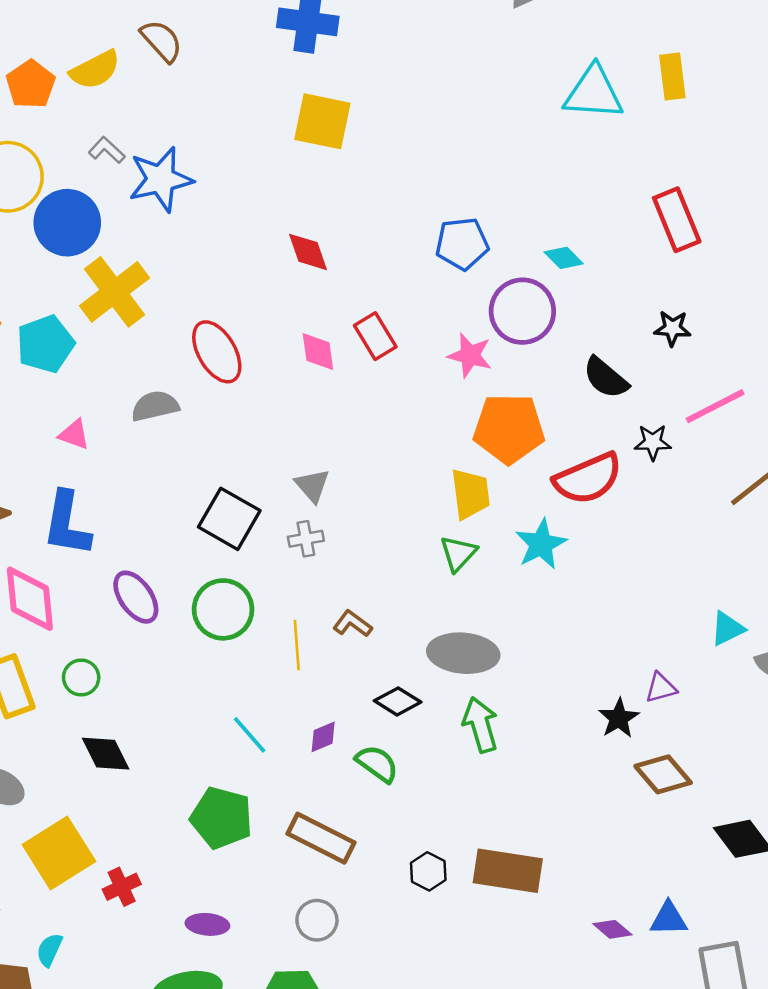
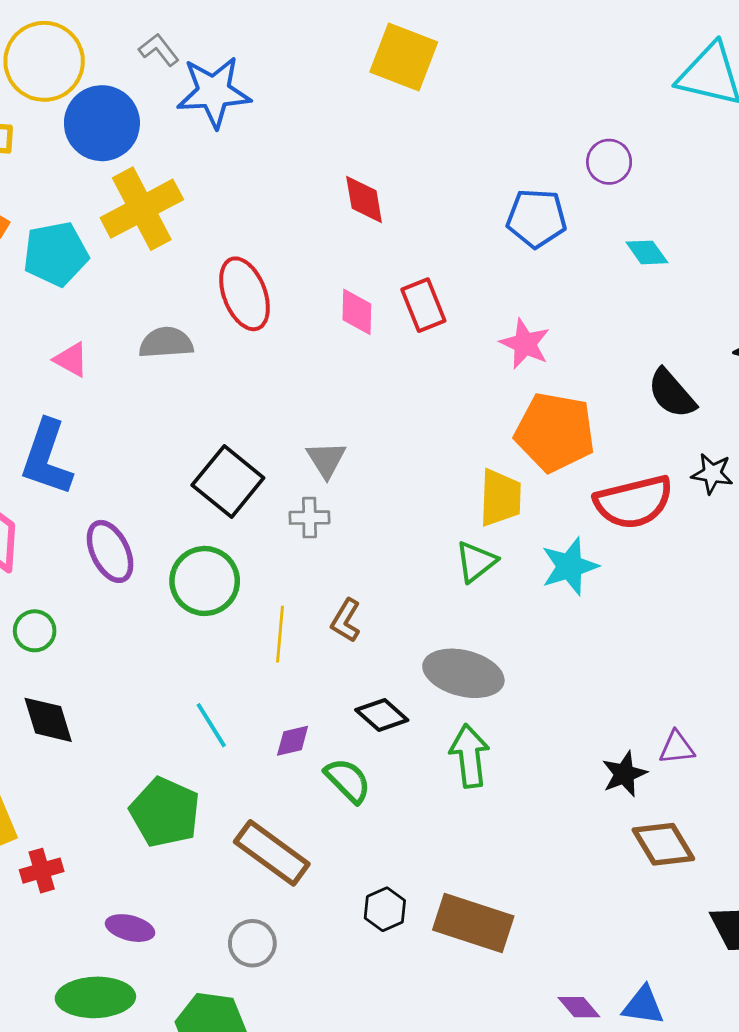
purple circle: (522, 311) -> (609, 162), moved, size x0.6
brown L-shape: (353, 624) -> (346, 620), turned -105

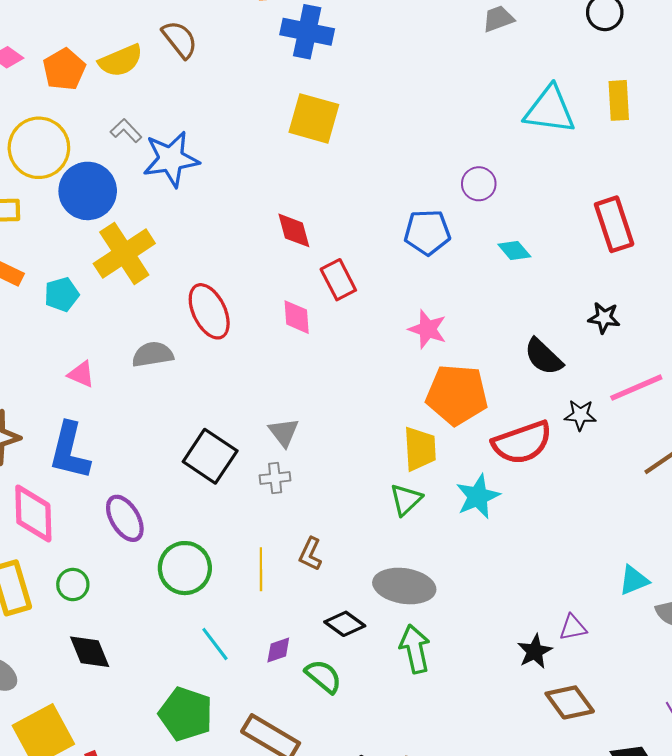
cyan pentagon: (56, 254) -> (62, 294), size x0.7
red rectangle: (423, 305) -> (338, 280), moved
green circle: (205, 581) -> (185, 568), moved

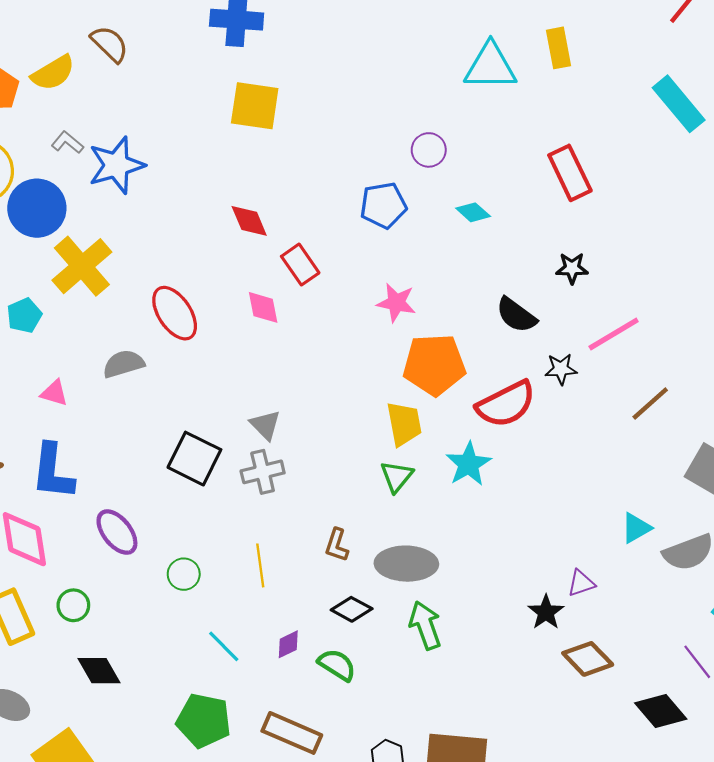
gray cross: (275, 478) -> (263, 472), size x1.4
brown L-shape: (310, 554) -> (337, 545), moved
green circle: (185, 568) -> (184, 574), size x0.6

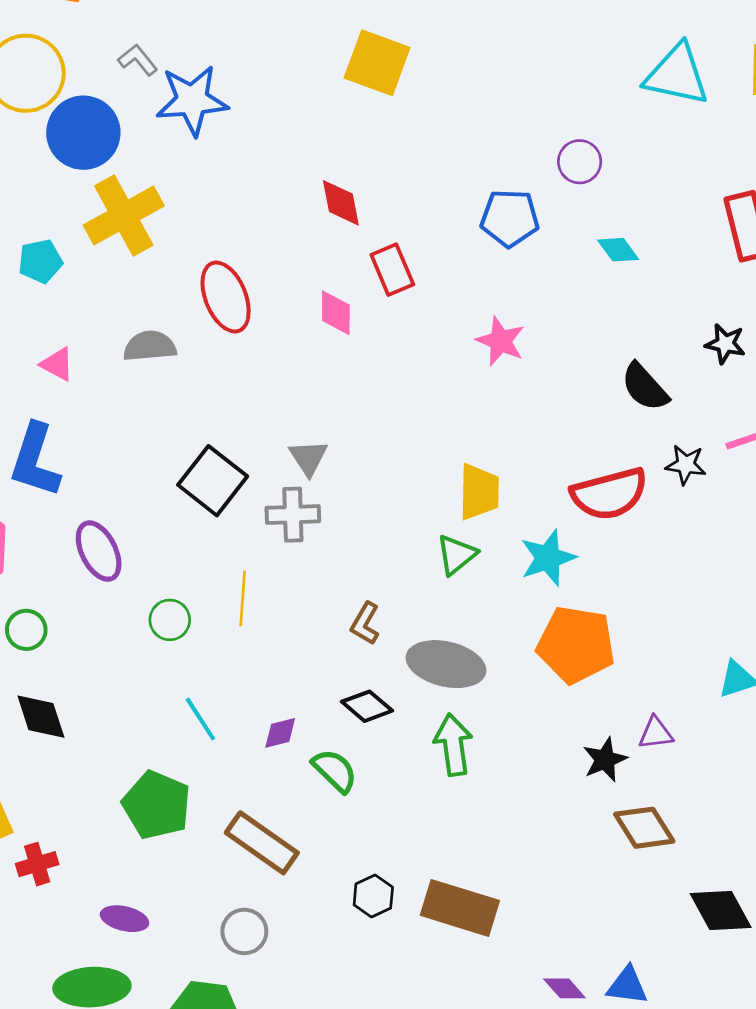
orange pentagon: (434, 365) -> (576, 645), moved
yellow line: (260, 565) -> (243, 598), moved

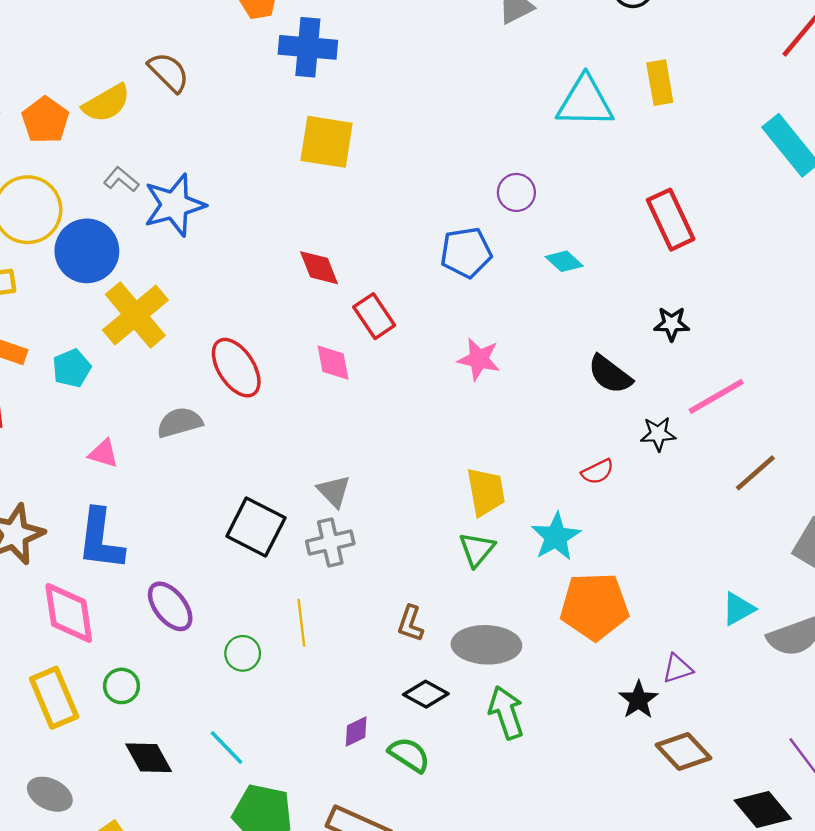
red semicircle: (609, 494) -> (598, 472), size x0.5
cyan line: (200, 719) -> (227, 747), moved

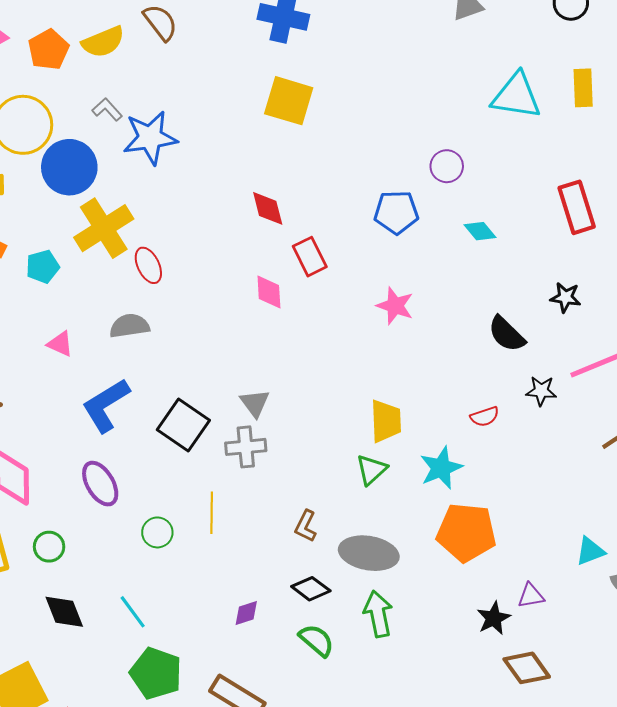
red ellipse: (236, 368) -> (148, 265), moved, size x0.7
blue L-shape: (101, 539) -> (106, 405), moved, turned 44
green semicircle: (409, 755) -> (316, 640), moved

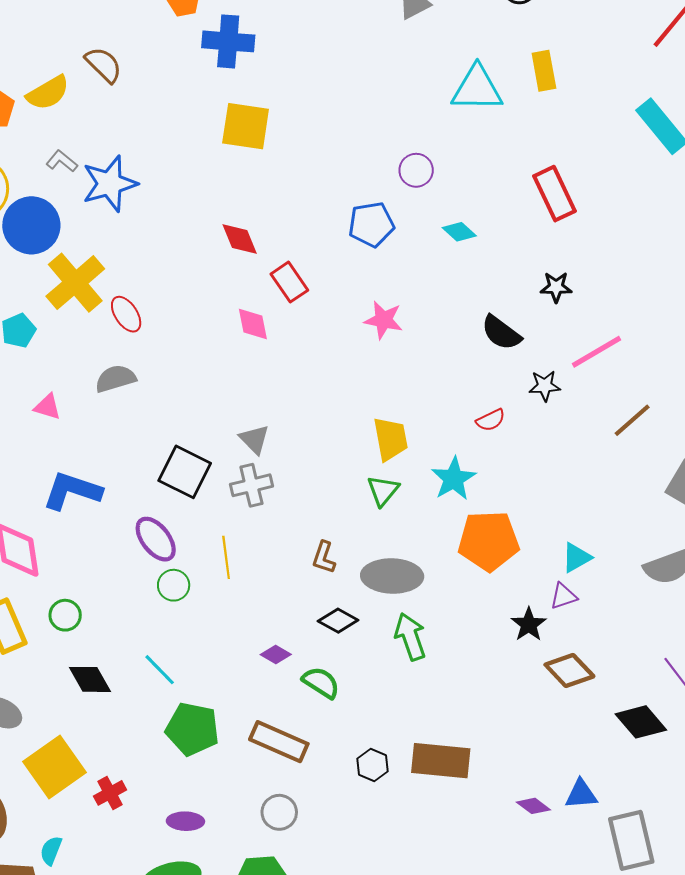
blue L-shape: (106, 405) -> (72, 491), moved, turned 58
purple ellipse: (100, 484) -> (156, 539), moved
cyan triangle: (590, 551) -> (576, 558), moved
purple diamond: (246, 613) -> (276, 655), turned 56
green semicircle: (316, 640) -> (321, 683), moved

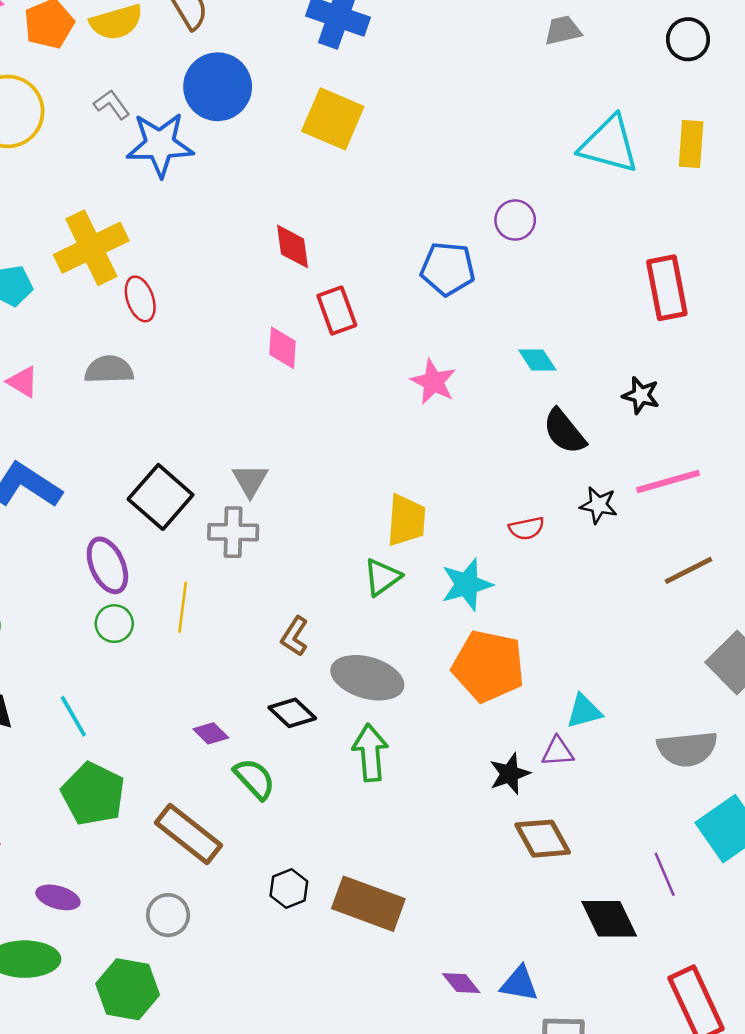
blue circle: (31, 225) -> (218, 87), moved
cyan diamond: (459, 232) -> (537, 360), moved

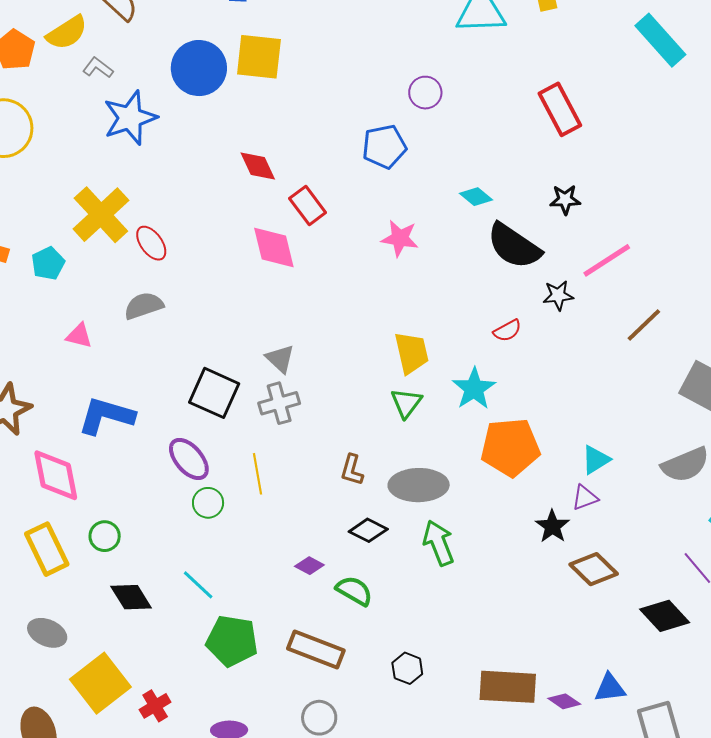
blue circle: (218, 87) -> (199, 68), moved
gray L-shape: (112, 105) -> (98, 68), moved
pink diamond: (282, 348) -> (274, 247), size x1.4
black semicircle: (564, 431) -> (514, 246), size x1.4
brown rectangle: (368, 904) -> (508, 687), moved

